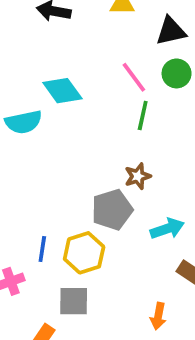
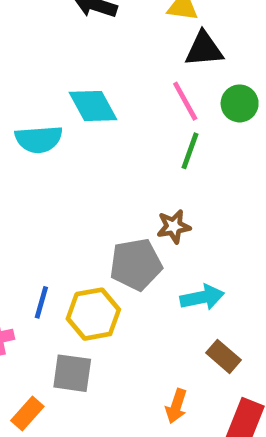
black triangle: (171, 31) -> (204, 49), moved

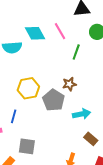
pink line: (185, 101) -> (60, 31), moved
gray pentagon: (136, 264) -> (54, 100), turned -30
yellow hexagon: (93, 314) -> (28, 88), moved

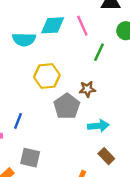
cyan diamond: (35, 33) -> (53, 25), turned -70
yellow hexagon: (28, 88) -> (47, 76), moved

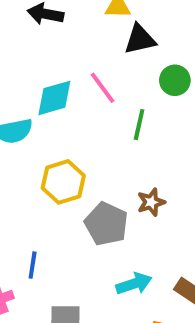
brown star: (87, 89) -> (151, 202), moved
cyan arrow: (98, 126) -> (134, 284), moved

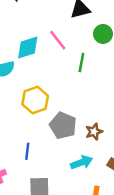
brown star: (151, 202) -> (94, 132), moved
blue line: (33, 265) -> (27, 151), moved

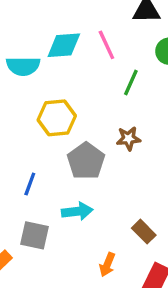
brown star: (94, 132) -> (128, 138), moved
cyan arrow: (82, 162) -> (77, 211), moved

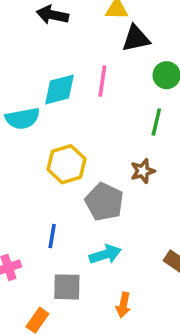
pink line: (106, 45) -> (102, 81), turned 44
green line: (131, 82) -> (156, 122), moved
orange arrow: (107, 265) -> (123, 305), moved

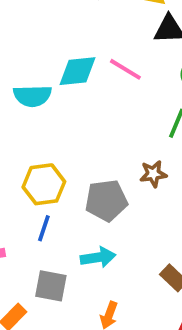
pink line: (102, 81) -> (125, 69), turned -76
yellow hexagon: (66, 164) -> (44, 184), moved
gray pentagon: (104, 202) -> (106, 200), turned 30

